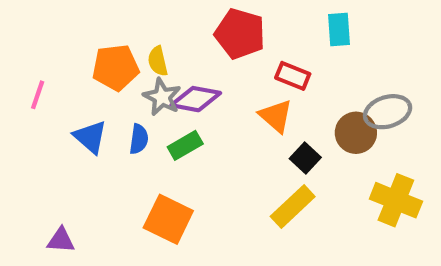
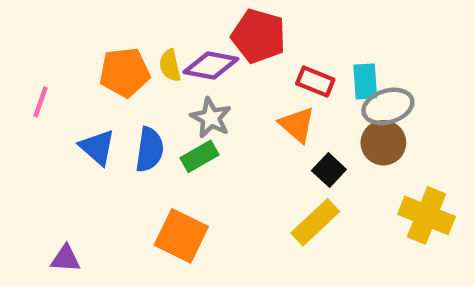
cyan rectangle: (339, 30) -> (365, 81), moved
gray star: (162, 97) -> (211, 118), moved
purple diamond: (196, 99) -> (211, 66), moved
gray ellipse: (388, 112) -> (388, 106), moved
blue semicircle: (139, 139) -> (150, 150), size x1.4

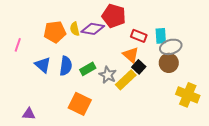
gray star: (211, 118) -> (108, 75), moved
black square: (329, 170) -> (139, 67), moved
yellow rectangle: (315, 222) -> (126, 80), moved

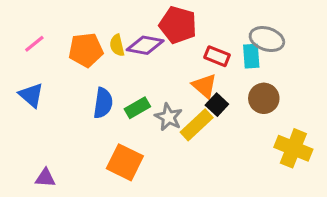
pink line: (18, 45) -> (34, 44), moved, turned 32
gray ellipse: (171, 47) -> (267, 39), moved, turned 35
blue triangle: (43, 65) -> (31, 95), moved

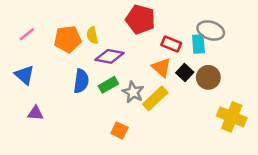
purple diamond: (145, 45) -> (110, 56), moved
black square: (217, 105) -> (185, 72), moved
orange square: (125, 162) -> (119, 130), moved, size x0.6
purple triangle: (45, 178) -> (36, 113), moved

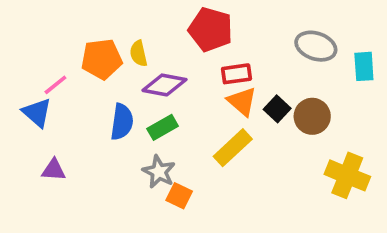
pink line: (27, 34) -> (55, 85), moved
red rectangle: (171, 44) -> (236, 74), moved, turned -30
cyan rectangle: (198, 44) -> (364, 66), moved
gray star: (133, 92) -> (159, 172), moved

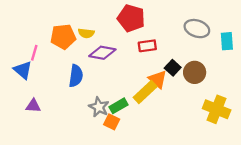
yellow semicircle: (139, 53) -> (86, 33), turned -70
pink line: (55, 85) -> (34, 53), turned -35
orange triangle: (242, 102) -> (158, 79), moved
green rectangle: (163, 127) -> (118, 106), moved

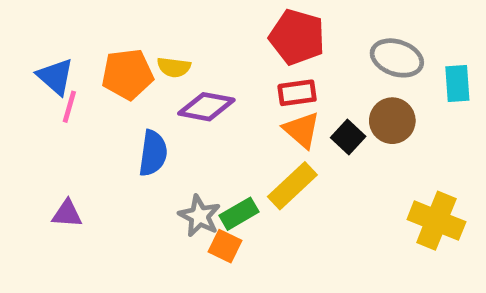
red pentagon: (131, 18) -> (297, 37), moved
blue triangle: (23, 70) -> (55, 77), moved
brown circle: (195, 72) -> (392, 121), moved
orange triangle: (158, 79) -> (302, 130), moved

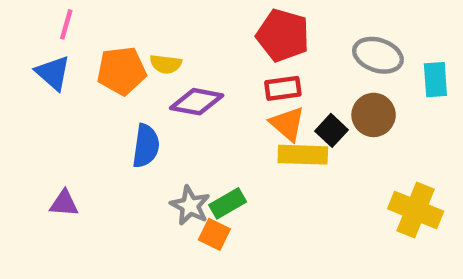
pink line: (69, 107) -> (66, 24), moved
yellow rectangle: (292, 186) -> (303, 155), moved, turned 45

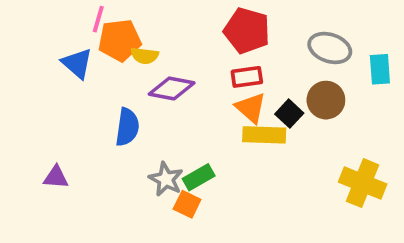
pink line: (66, 24) -> (98, 19), moved
orange pentagon: (122, 71) -> (120, 40), moved
blue triangle: (53, 73) -> (77, 63), moved

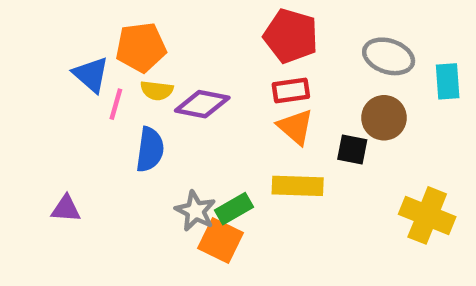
pink line: (98, 19) -> (116, 104), moved
yellow semicircle: (145, 56) -> (157, 90), moved
black square: (289, 114) -> (352, 150), moved, turned -32
yellow rectangle: (264, 135) -> (298, 186), moved
orange square: (187, 204) -> (220, 240), size x1.4

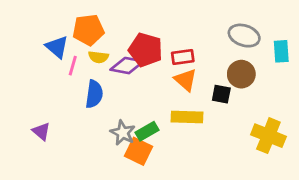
red pentagon: (291, 36) -> (146, 50), moved
purple triangle: (66, 209) -> (41, 131), turned 36

